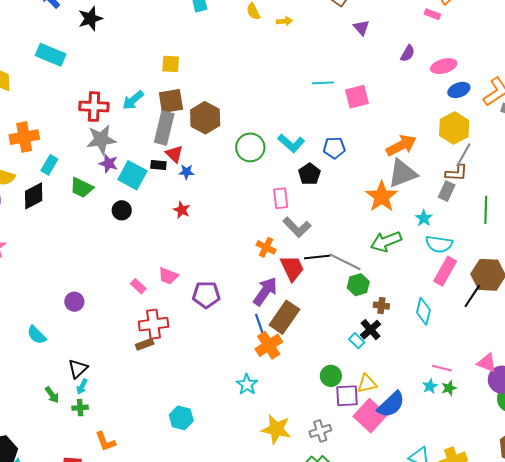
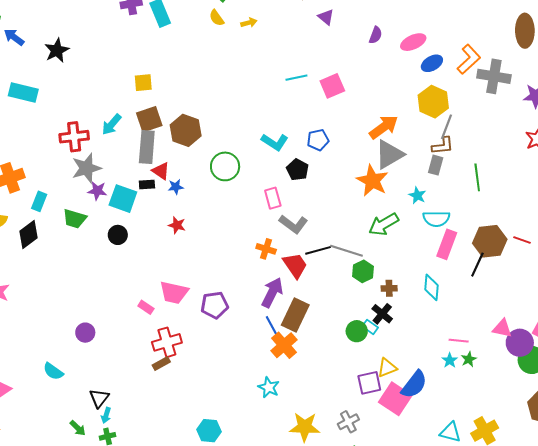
green circle: (250, 147) -> (225, 166), moved
pink trapezoid: (168, 276) -> (174, 293), size x1.4
green circle: (331, 376) -> (357, 331), moved

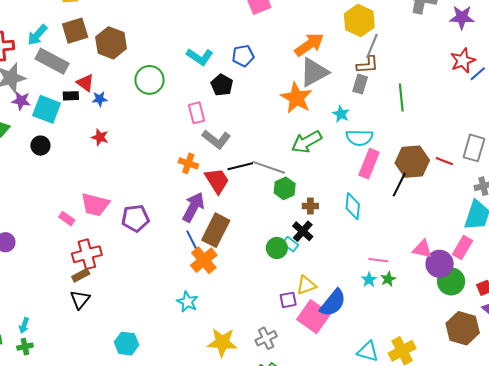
gray rectangle: (147, 147) -> (52, 61), moved, turned -68
purple square: (369, 383) -> (288, 300), size x0.7
black triangle: (99, 398) -> (80, 300), moved

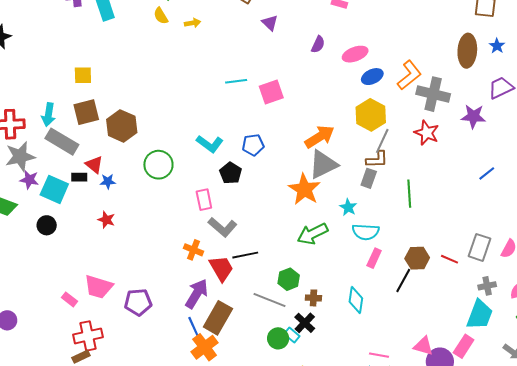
cyan arrow: (37, 35) -> (48, 115), turned -35
red star: (463, 61) -> (427, 133), moved, turned -30
brown hexagon: (412, 162) -> (417, 258), size x0.7
pink rectangle: (369, 164) -> (374, 258), size x0.7
gray line: (269, 167) -> (269, 300), moved

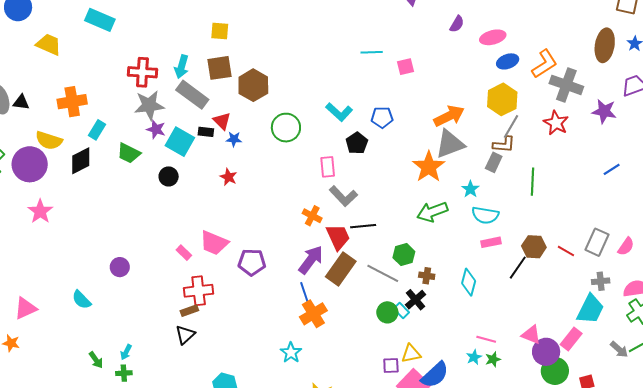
pink square: (271, 92) -> (406, 67), size x0.7
pink rectangle: (374, 258) -> (491, 242), turned 48
brown rectangle: (218, 318) -> (341, 269), moved

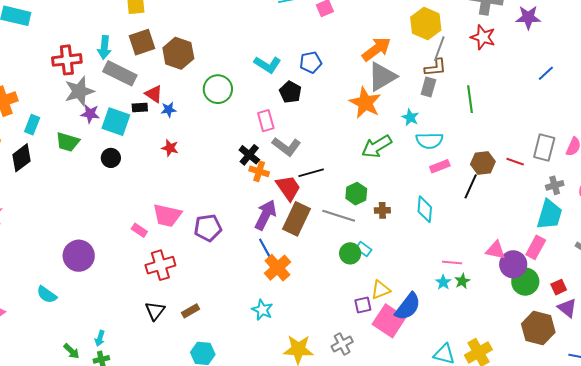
purple circle: (120, 267) -> (79, 256), size x1.6
black cross: (415, 300) -> (249, 155), moved
brown rectangle: (189, 311) -> (190, 311), moved

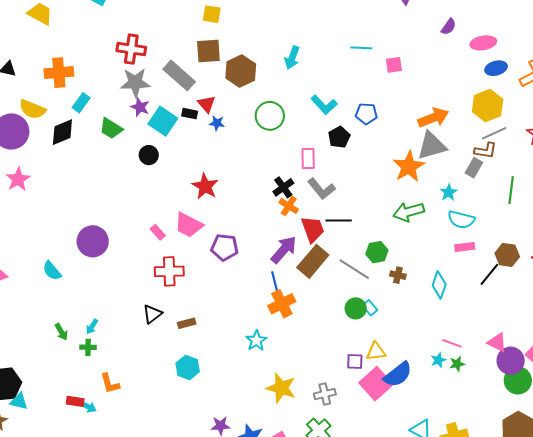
cyan arrow: (104, 47) -> (292, 58), moved
gray line: (439, 49) -> (494, 133), turned 30
red star: (170, 148) -> (205, 186), moved, size x1.5

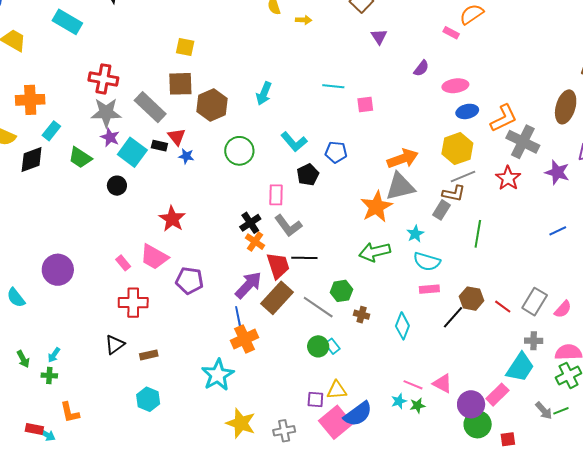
cyan star: (256, 341) -> (218, 375), size x1.5
pink triangle: (497, 342) -> (442, 384), moved

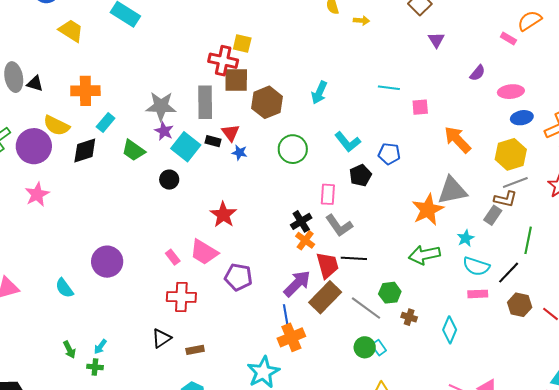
red cross: (103, 79) -> (223, 61), moved
gray rectangle: (150, 107) -> (205, 102), turned 44
orange arrow: (403, 159) -> (457, 140), moved, turned -116
black line: (453, 317) -> (509, 273), moved

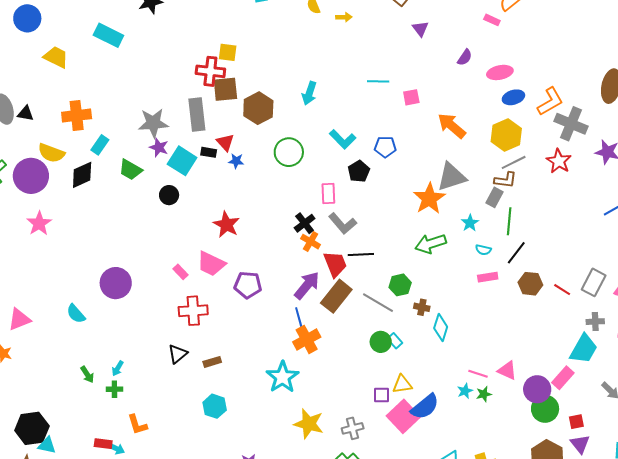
green line: (528, 240) -> (509, 221), moved
cyan semicircle: (476, 266) -> (483, 250), size x0.6
cyan diamond: (450, 330) -> (441, 327), moved

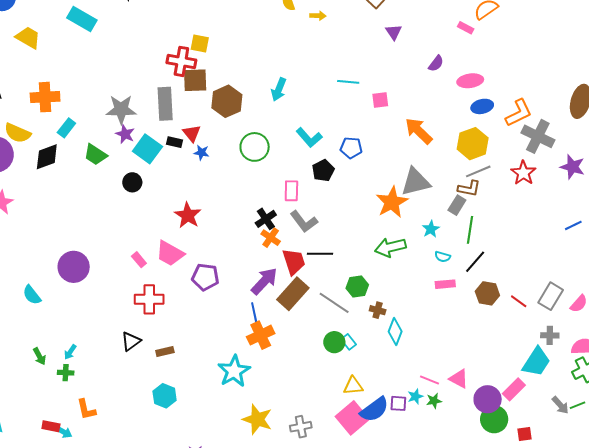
purple square: (382, 395) -> (398, 403), moved

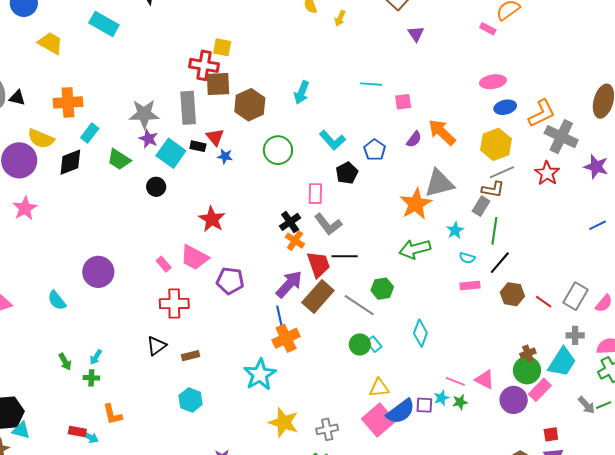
yellow arrow: (318, 16) -> (340, 18), turned 112
purple semicircle: (436, 63) -> (414, 139), moved
blue pentagon: (351, 148) -> (375, 150), turned 30
brown cross: (378, 310) -> (528, 353), moved, turned -35
green circle: (494, 419) -> (527, 370), moved

